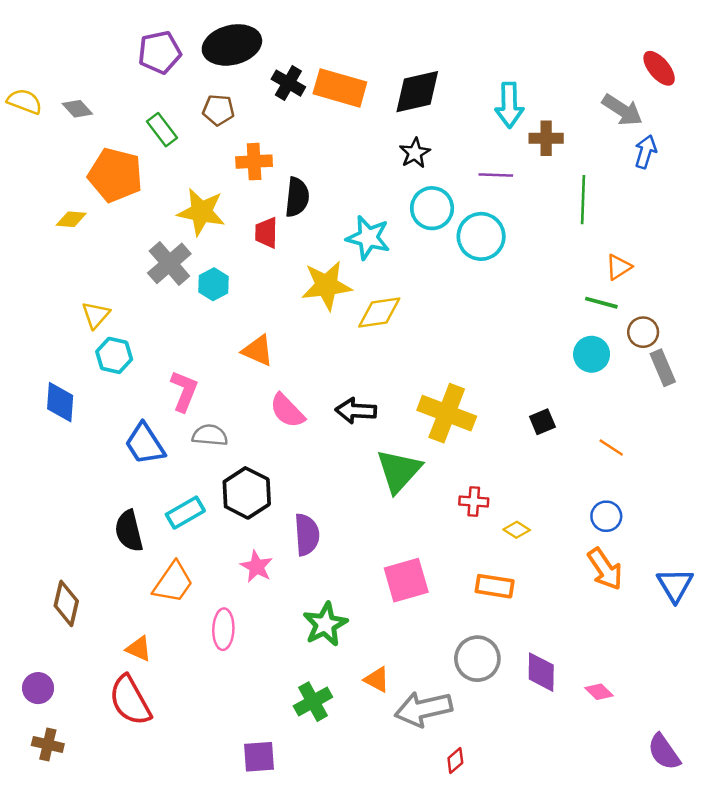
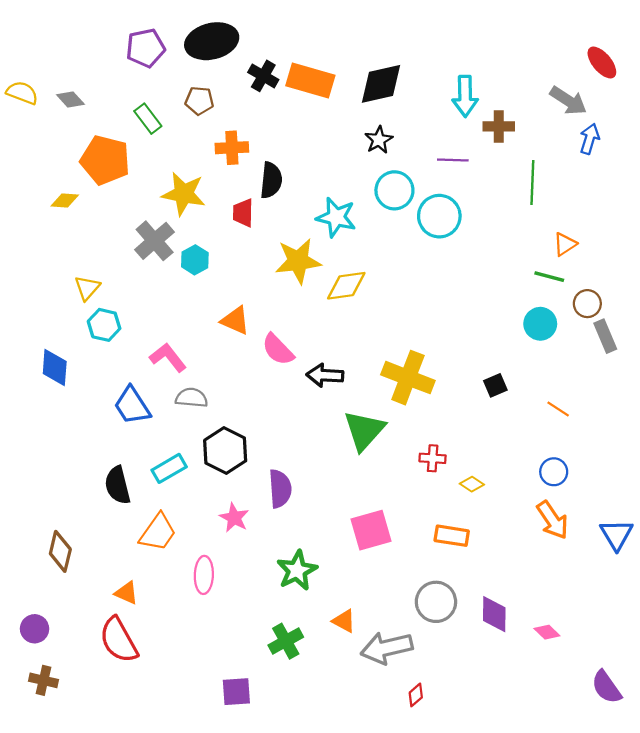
pink L-shape: (184, 391) -> (168, 357), turned -60
pink semicircle: (287, 411) -> (278, 350), moved

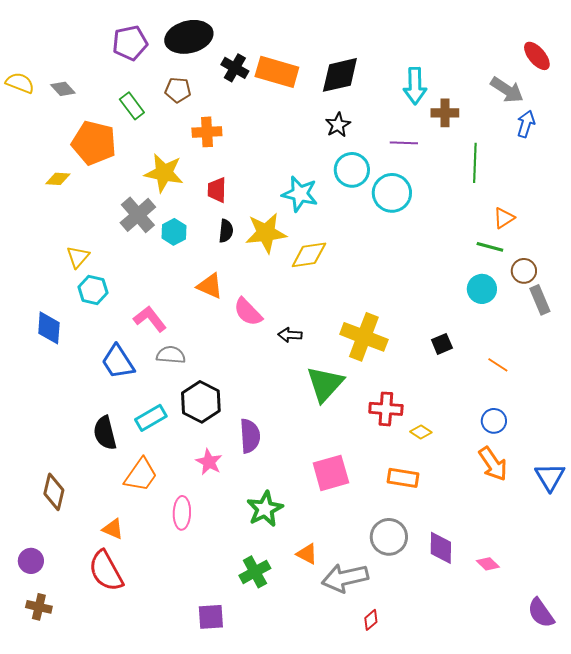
black semicircle: (271, 180) -> (226, 231), moved, size x0.7
black arrow: (325, 375) -> (290, 335), size x0.7
red cross: (433, 458) -> (386, 409), size x1.4

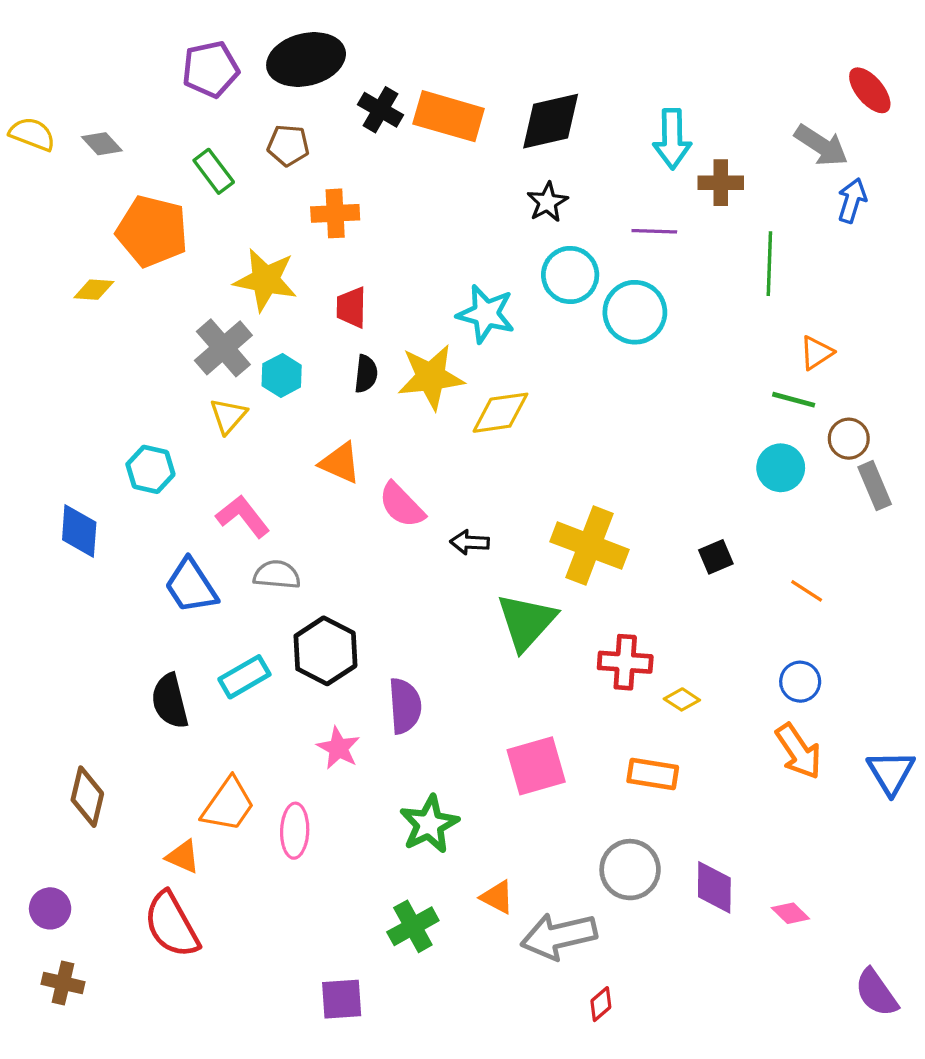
yellow triangle: (78, 257) -> (228, 416), moved
orange trapezoid: (141, 475) -> (228, 805), moved

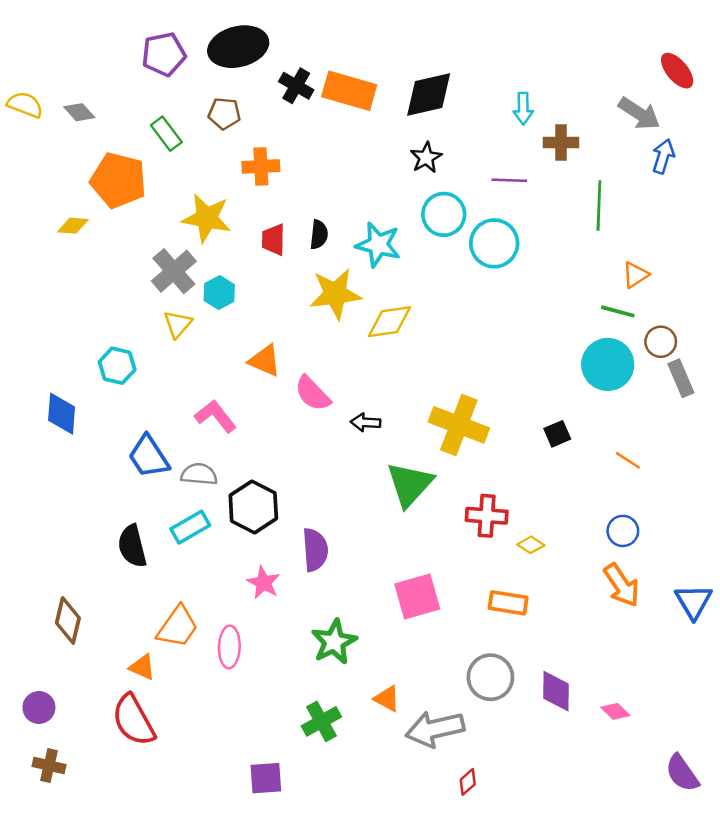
cyan arrow: (672, 139) -> (523, 108), size x0.7
black semicircle: (366, 374) -> (319, 235), moved
cyan circle: (781, 468) -> (608, 364), size x1.4
pink L-shape: (243, 516) -> (215, 416), moved
gray semicircle: (277, 575) -> (199, 474), moved

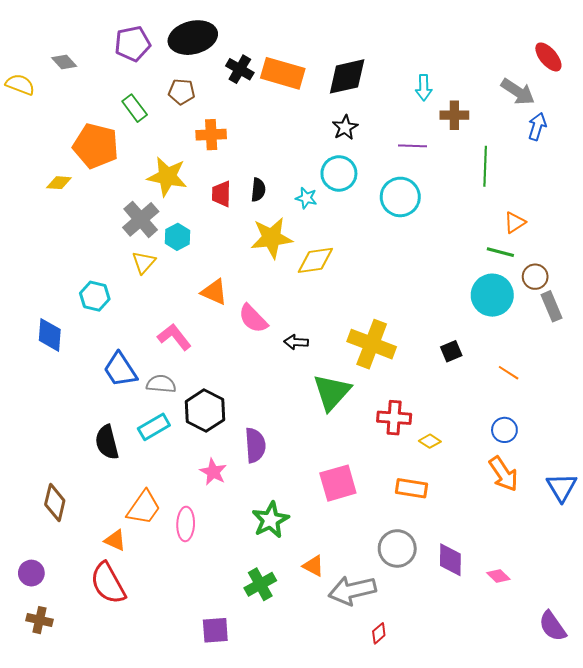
gray diamond: (79, 112) -> (64, 62), moved
cyan circle: (444, 214) -> (339, 173), moved
cyan star: (378, 245) -> (306, 198), size x0.6

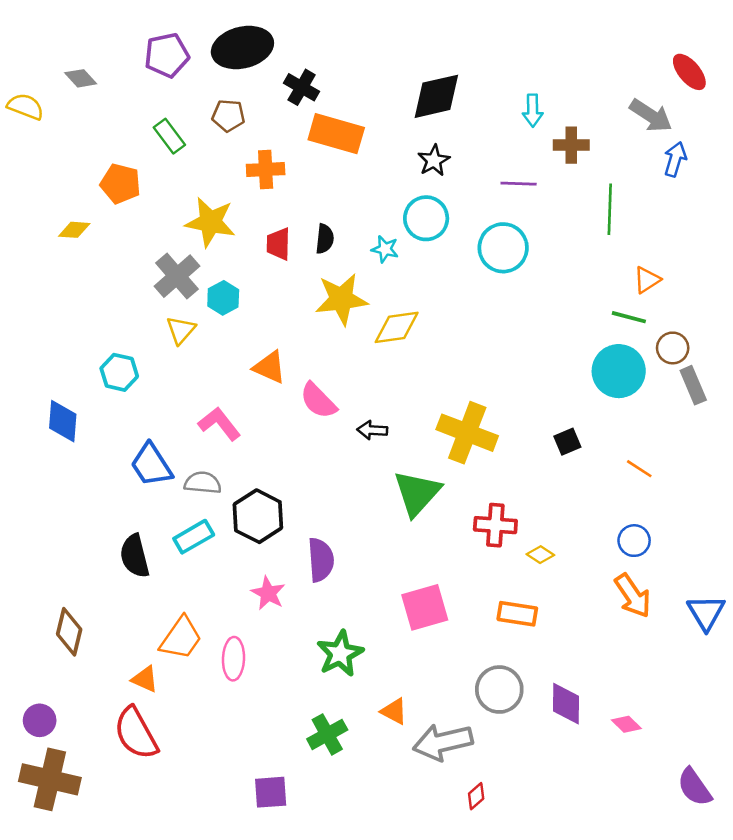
orange rectangle: (283, 73) -> (336, 134), moved
orange pentagon: (96, 146) -> (120, 184), size x0.7
brown cross: (40, 620) -> (50, 779), size x1.8

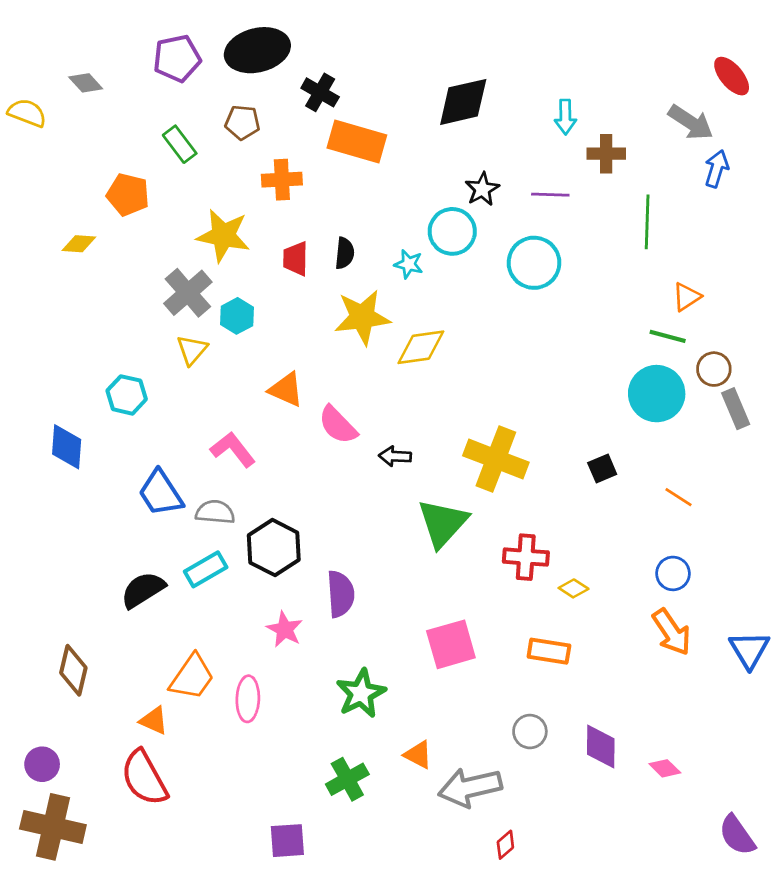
black star: (434, 161) -> (482, 189), moved
black semicircle: (135, 556) -> (143, 590), turned 72
gray circle: (499, 690) -> (530, 732), size x0.7

